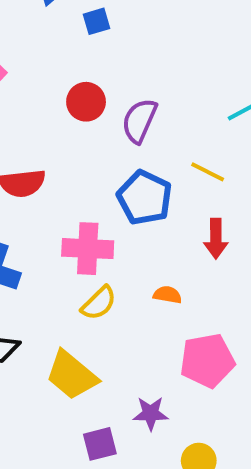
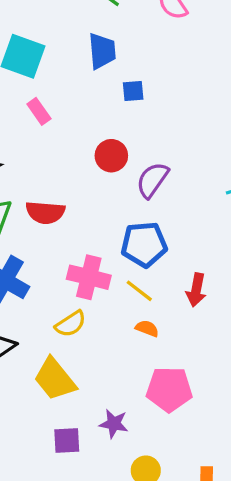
yellow line: (208, 172) -> (139, 291), moved
blue pentagon: (145, 198) -> (144, 244), turned 30
yellow semicircle: (99, 303) -> (71, 324), moved

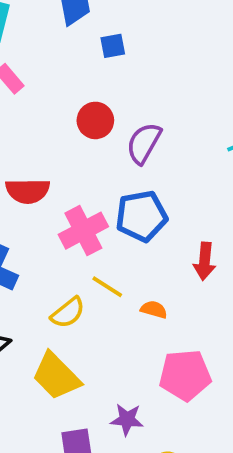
pink cross: (89, 277) -> (83, 231), moved, turned -36
yellow line: (139, 291) -> (107, 287), moved

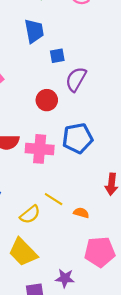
purple semicircle: (144, 143) -> (76, 79), moved
blue pentagon: (141, 216) -> (78, 138), moved
pink cross: (83, 231) -> (40, 149), moved, turned 32

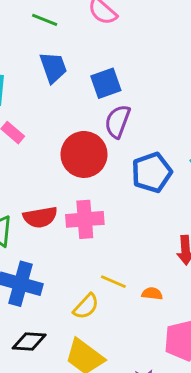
blue square: (57, 56) -> (106, 83), moved, size x1.5
red circle: (47, 100) -> (84, 154), size x1.6
blue pentagon: (78, 138) -> (152, 172), moved

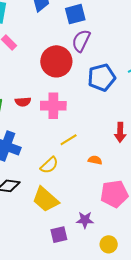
red semicircle: (40, 217) -> (23, 102), size x0.7
yellow line: (113, 282) -> (69, 140), moved, turned -60

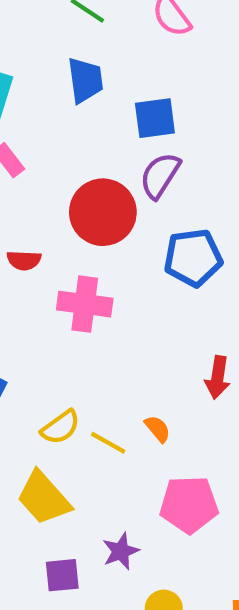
red semicircle: (23, 102) -> (24, 260), moved
yellow line: (69, 140) -> (108, 443), moved, turned 54
orange semicircle: (95, 160) -> (158, 429), turned 32
purple star: (85, 220) -> (121, 551), turned -30

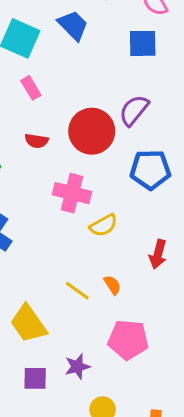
blue trapezoid: (85, 80) -> (73, 25), moved, turned -44
blue square: (155, 118) -> (143, 43), moved
red semicircle: (24, 260) -> (36, 141), moved
yellow semicircle: (60, 427) -> (103, 225), moved

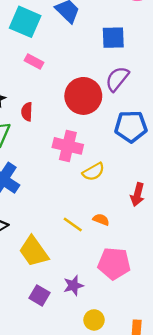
blue square: (143, 43) -> (113, 38), moved
pink rectangle: (31, 88) -> (34, 61), turned -30
red semicircle: (36, 141) -> (27, 112), moved, turned 84
orange semicircle: (112, 285) -> (101, 220), turned -35
purple square: (35, 378) -> (40, 295), turned 30

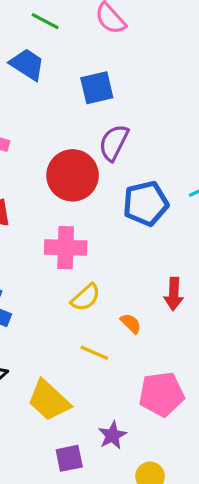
yellow semicircle: (93, 172) -> (86, 297), moved
orange semicircle: (101, 220) -> (131, 323), moved, turned 35
purple square: (40, 295) -> (69, 458), turned -30

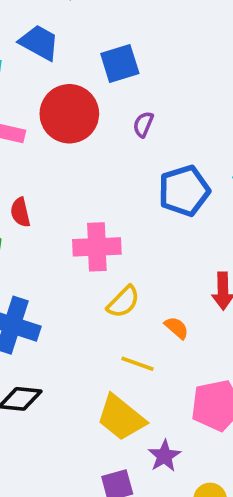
purple semicircle: (114, 143) -> (143, 124), size x0.6
red circle: (73, 175) -> (69, 114), moved
yellow trapezoid: (49, 400) -> (121, 418), moved

